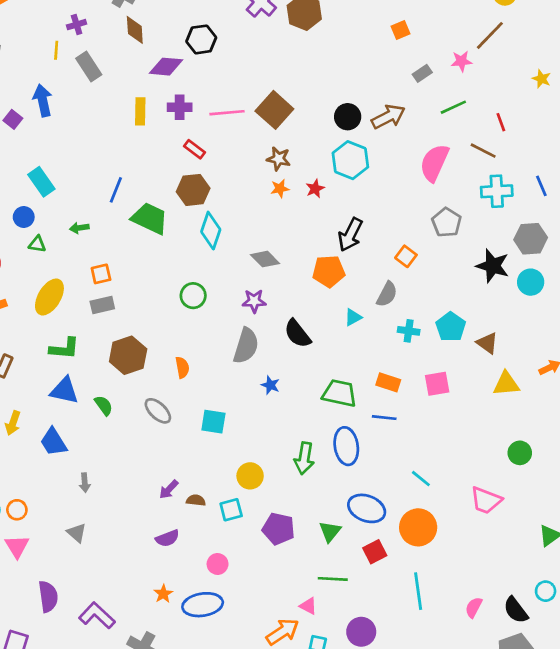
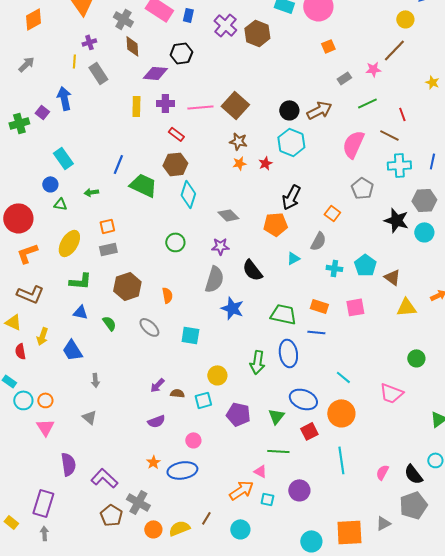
blue line: (541, 186) -> (432, 161), turned 35
blue star: (270, 385) -> (232, 308), size x1.6
blue triangle: (64, 391) -> (80, 312), size x0.7

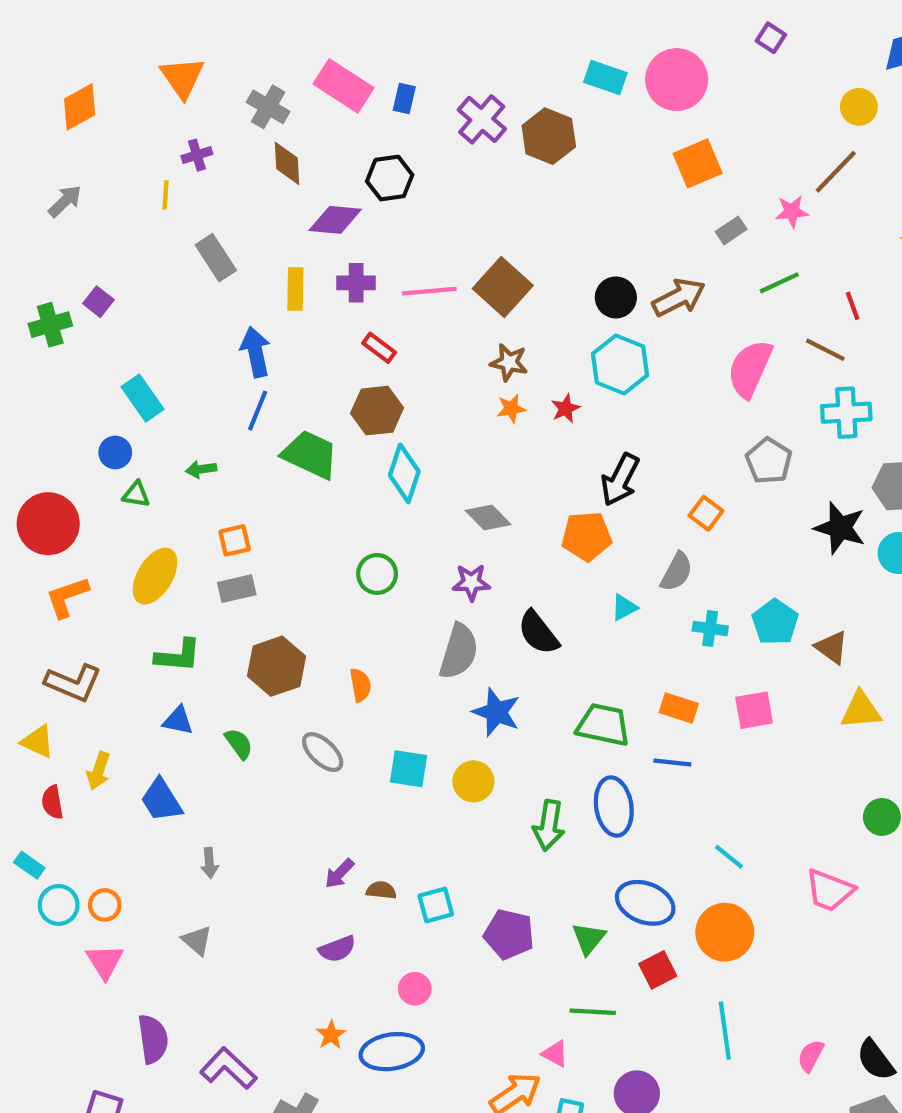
orange square: (328, 46) -> (698, 163), size x1.6
gray rectangle: (98, 73) -> (216, 258), moved
blue arrow: (64, 98) -> (256, 352), moved
yellow circle: (217, 375) -> (473, 781), moved

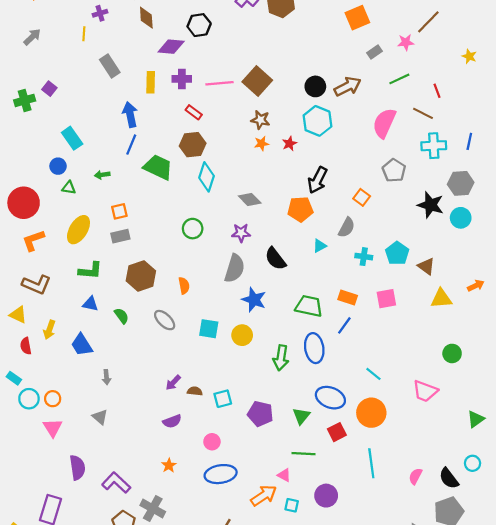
blue line: (672, 763) -> (344, 325), turned -60
blue ellipse: (392, 1052) -> (221, 474), moved

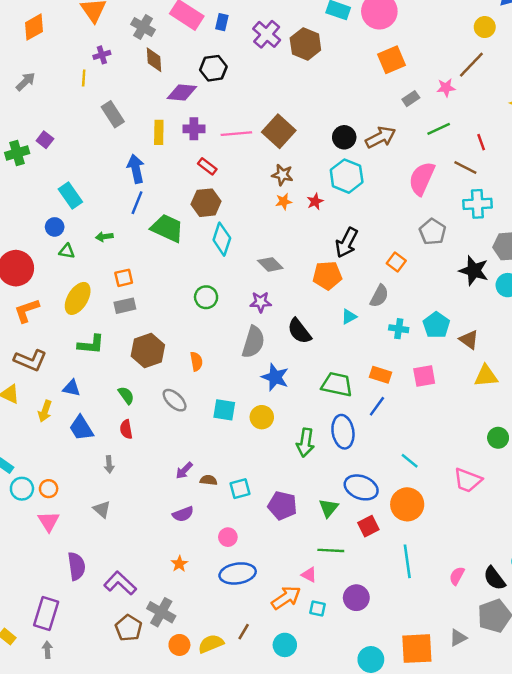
blue triangle: (90, 304) -> (72, 388), moved
red semicircle: (26, 346) -> (126, 429), moved

